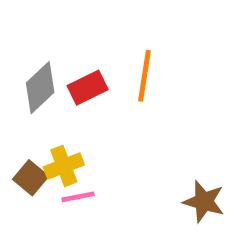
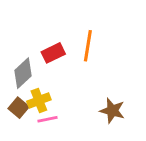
gray diamond: (40, 88) -> (23, 73), moved
brown star: (204, 202) -> (112, 111), moved

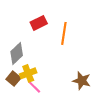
red rectangle: (53, 53) -> (39, 23), moved
pink line: (48, 119) -> (34, 87), turned 56

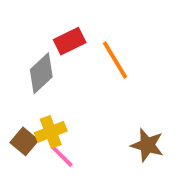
orange line: (64, 33) -> (115, 60), turned -40
gray diamond: (17, 53) -> (41, 73), moved

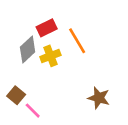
yellow cross: (51, 132) -> (50, 56), moved
pink line: (62, 156) -> (33, 111), moved

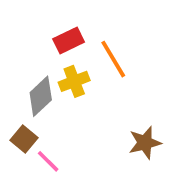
gray diamond: (28, 50) -> (41, 96), moved
brown star: (99, 98) -> (145, 143), turned -30

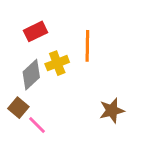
red rectangle: (69, 40) -> (36, 31), moved
orange line: (113, 59) -> (87, 46), turned 32

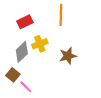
orange line: (87, 46) -> (61, 15), moved
brown star: (112, 111) -> (68, 56), moved

